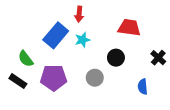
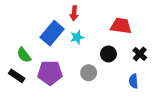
black cross: (158, 58) -> (140, 54), moved

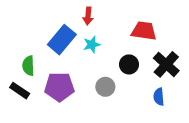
black cross: (140, 54) -> (166, 64), size x1.5
green semicircle: (24, 55) -> (28, 66), turned 35

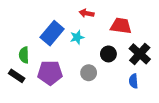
red arrow: (88, 16) -> (87, 13), moved, turned 96

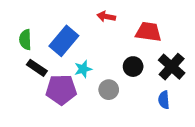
cyan star: (77, 37) -> (83, 69), moved
green semicircle: (24, 55) -> (25, 40), moved
black rectangle: (17, 76) -> (37, 68), moved

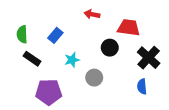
blue rectangle: (64, 41) -> (55, 35), size x0.6
black circle: (133, 67) -> (110, 48), moved
purple pentagon: (61, 90) -> (49, 92), moved

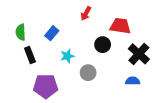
red arrow: (92, 14) -> (86, 13), turned -72
black rectangle: (32, 59) -> (30, 55), turned 35
blue semicircle: (142, 86) -> (133, 81), turned 96

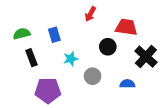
green semicircle: (21, 32) -> (22, 34), turned 77
blue rectangle: (52, 33) -> (54, 35), turned -56
blue semicircle: (133, 81) -> (127, 84), moved

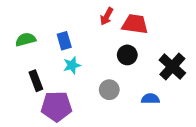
red trapezoid: (126, 27) -> (135, 24), moved
black rectangle: (31, 58) -> (36, 81), moved
cyan star: (71, 59) -> (72, 65), moved

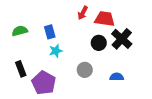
black cross: (172, 67) -> (122, 39), moved
black rectangle: (36, 81) -> (21, 69), moved
purple pentagon: (56, 106) -> (44, 83), turned 30

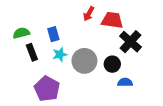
black circle: (99, 43) -> (112, 64), moved
black rectangle: (21, 69) -> (32, 52), moved
gray circle: (85, 70) -> (84, 61), moved, size x1.5

